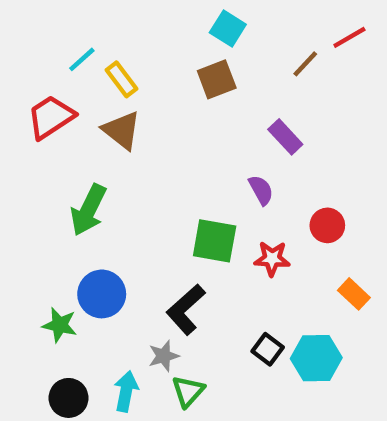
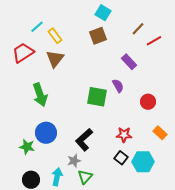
red line: (349, 37) -> (154, 41), moved
brown triangle: (122, 130) -> (55, 59), turned 30
green arrow: (88, 210) -> (40, 95), turned -45
green square: (215, 241) -> (97, 97), moved
red star: (272, 259) -> (124, 135), moved

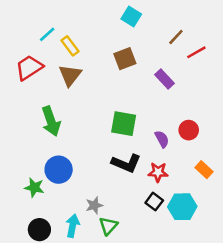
brown square: (98, 36) -> (125, 59), moved
purple semicircle: (118, 86) -> (162, 139), moved
black L-shape: (84, 140) -> (126, 163), moved, turned -115

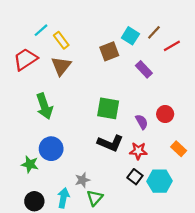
cyan square: (131, 17) -> (130, 36), moved

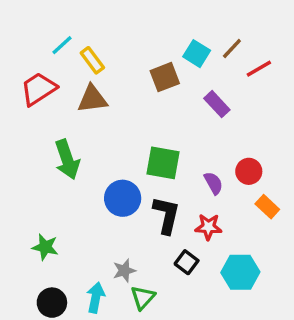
brown triangle: (61, 66) -> (92, 99), turned 45
black L-shape: (110, 143) -> (166, 215), turned -100
blue circle: (51, 149) -> (123, 198), moved
orange rectangle: (179, 149) -> (267, 207), moved
black square: (135, 177) -> (187, 262), moved

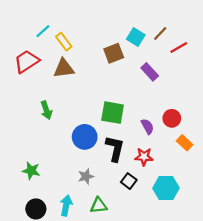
green arrow: (67, 160) -> (46, 110), size x0.7
gray star: (124, 271) -> (86, 176), moved
green triangle: (143, 298) -> (99, 205), turned 42

